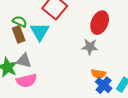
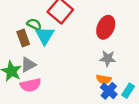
green semicircle: (20, 22) -> (34, 24), moved
gray star: (90, 47) -> (108, 58), moved
gray triangle: (24, 61) -> (28, 65), turned -42

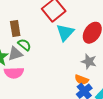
green semicircle: (34, 24) -> (24, 45), moved
cyan triangle: (45, 36) -> (65, 32), moved

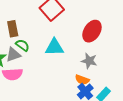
cyan triangle: (65, 32) -> (54, 47), moved, turned 48

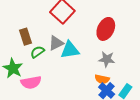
green semicircle: (22, 45) -> (37, 52), turned -64
gray triangle: (13, 55) -> (56, 43), moved

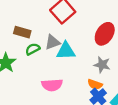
brown rectangle: (26, 37) -> (22, 32), turned -63
pink semicircle: (31, 82) -> (52, 85), moved

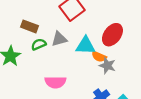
cyan triangle: (66, 51) -> (85, 46), moved
orange semicircle: (95, 84) -> (99, 57), moved

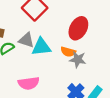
gray triangle: (59, 39) -> (26, 40), turned 42
cyan triangle: (85, 46) -> (41, 47), moved

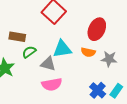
gray triangle: (26, 40) -> (48, 64), moved
gray star: (78, 60) -> (109, 59), moved

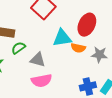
cyan triangle: (62, 49) -> (62, 38), moved
blue cross: (98, 90) -> (88, 86), turned 35

